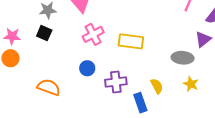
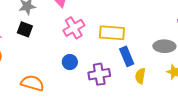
yellow semicircle: (157, 86) -> (140, 76), turned -140
blue rectangle: (140, 103) -> (127, 56), moved

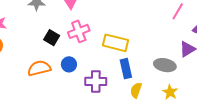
black square: (25, 29) -> (52, 38), moved
orange semicircle: (32, 83) -> (39, 68), moved, turned -40

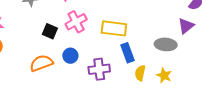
yellow star: (170, 92) -> (164, 75), moved

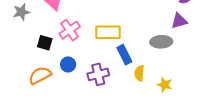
purple triangle: (186, 26) -> (179, 21), turned 30
yellow star: (164, 75) -> (165, 85), moved

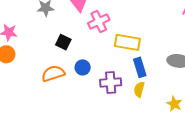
pink cross: (70, 30) -> (99, 21), moved
yellow semicircle: (139, 73) -> (139, 89), moved

